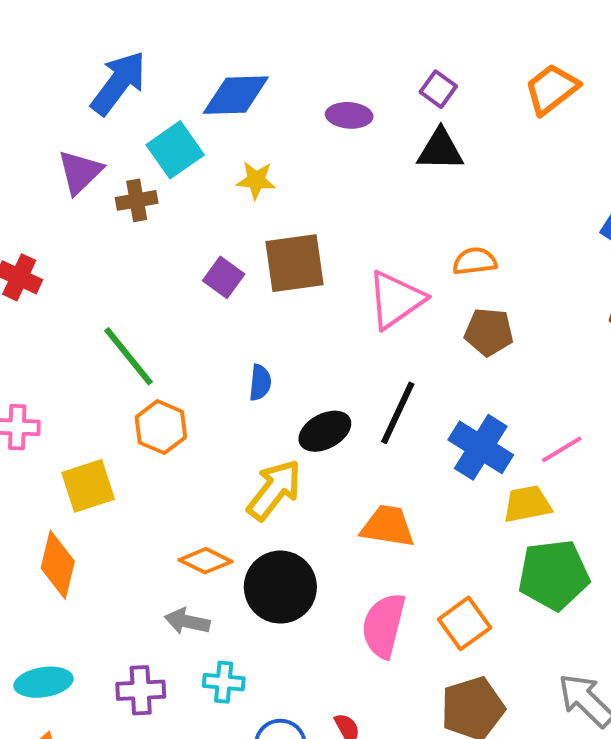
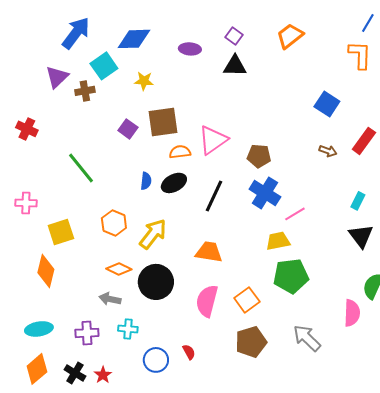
orange semicircle: (475, 261) -> (180, 152), moved
orange hexagon: (161, 427) -> (114, 223), moved
black ellipse: (325, 431) -> (174, 183), moved
blue cross: (481, 447) -> (265, 193), moved

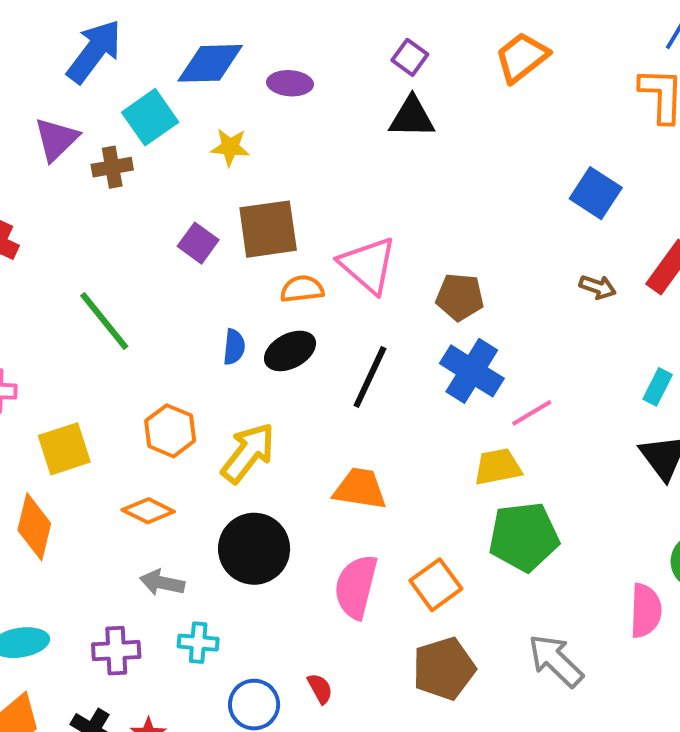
purple ellipse: (190, 49) -> (290, 83), moved
pink triangle: (213, 140) -> (368, 265), turned -44
orange diamond: (119, 269) -> (148, 511), moved

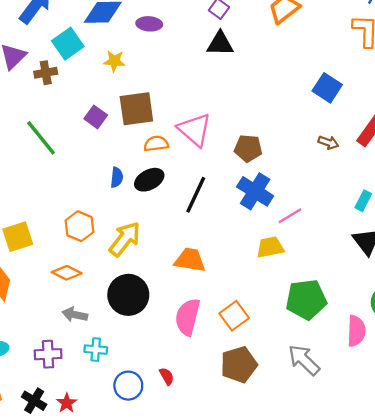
green line: (104, 321) -> (41, 138), moved
green pentagon: (524, 537) -> (306, 300), moved

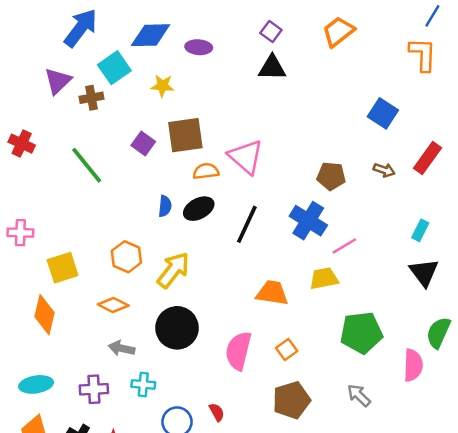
brown pentagon: (248, 148) -> (331, 176), moved
orange trapezoid: (190, 260) -> (272, 293), moved
orange square: (234, 316) -> (287, 350), size x0.7
gray arrow: (304, 360) -> (359, 395), size x0.7

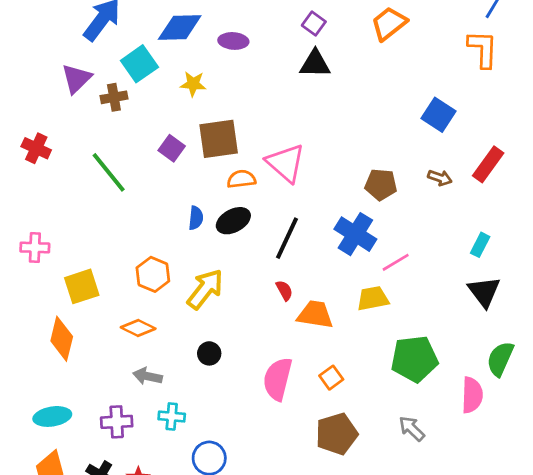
black circle: (177, 328) -> (209, 353), size x0.5
red semicircle: (217, 412) -> (284, 290), moved

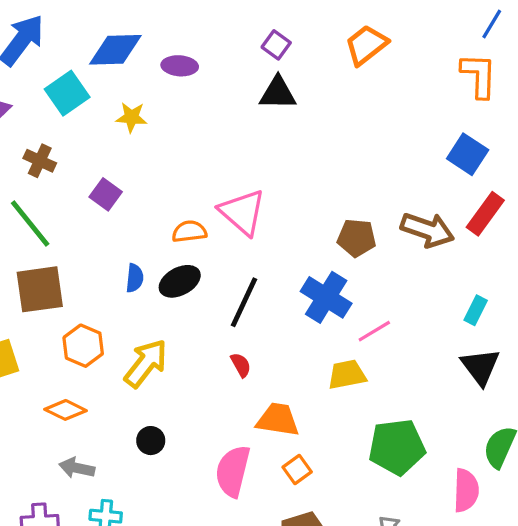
brown cross: (114, 97) -> (40, 161), moved, turned 35
blue square: (439, 115) -> (468, 154), moved
brown square: (219, 139) -> (40, 289), moved
brown arrow: (440, 178) -> (427, 230), size x1.8
orange trapezoid: (315, 315) -> (278, 420), moved

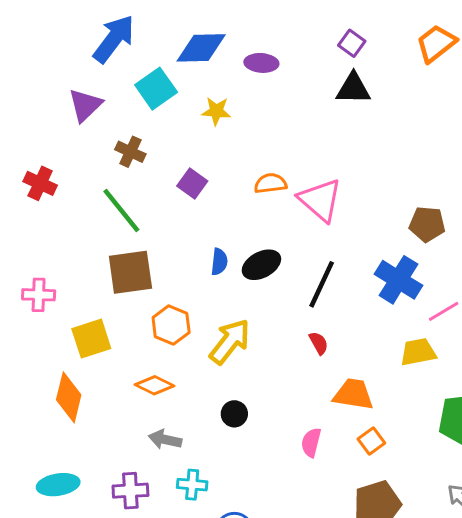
orange semicircle: (189, 231) -> (270, 183), moved
pink semicircle: (233, 471) -> (311, 442), size x0.6

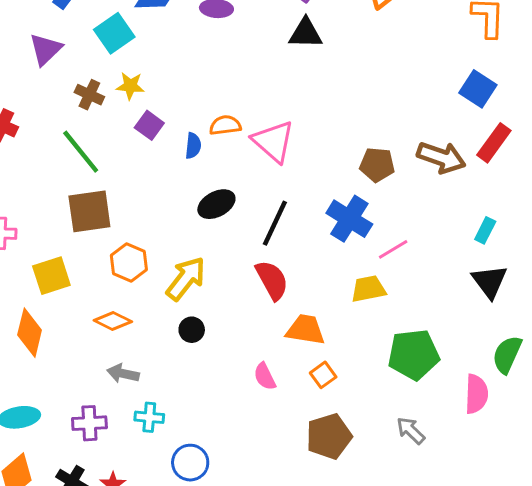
yellow star: (216, 111) -> (130, 86), moved
blue semicircle: (219, 262) -> (193, 146), moved
red semicircle: (319, 343) -> (272, 280), size x1.8
black circle: (234, 414) -> (192, 330), moved
pink semicircle: (311, 442) -> (265, 376), turned -40

